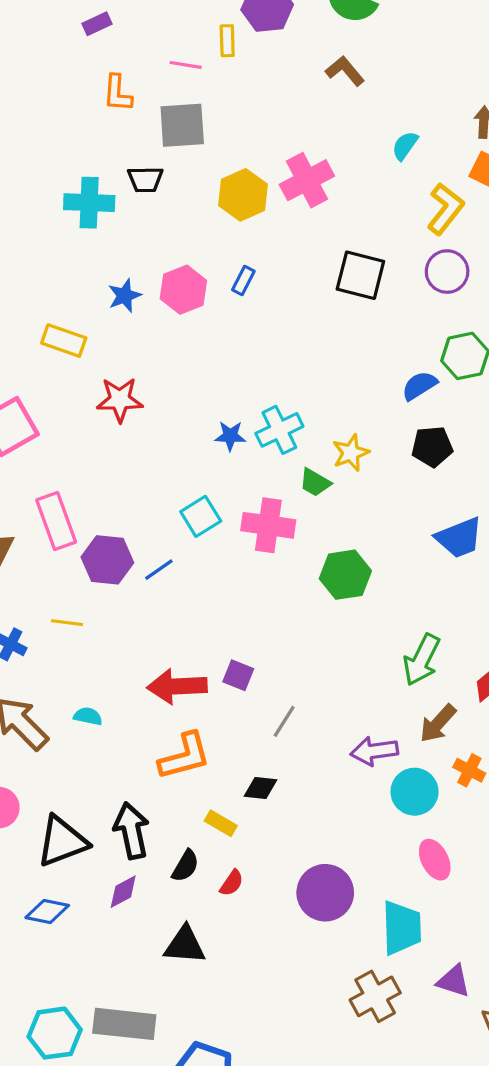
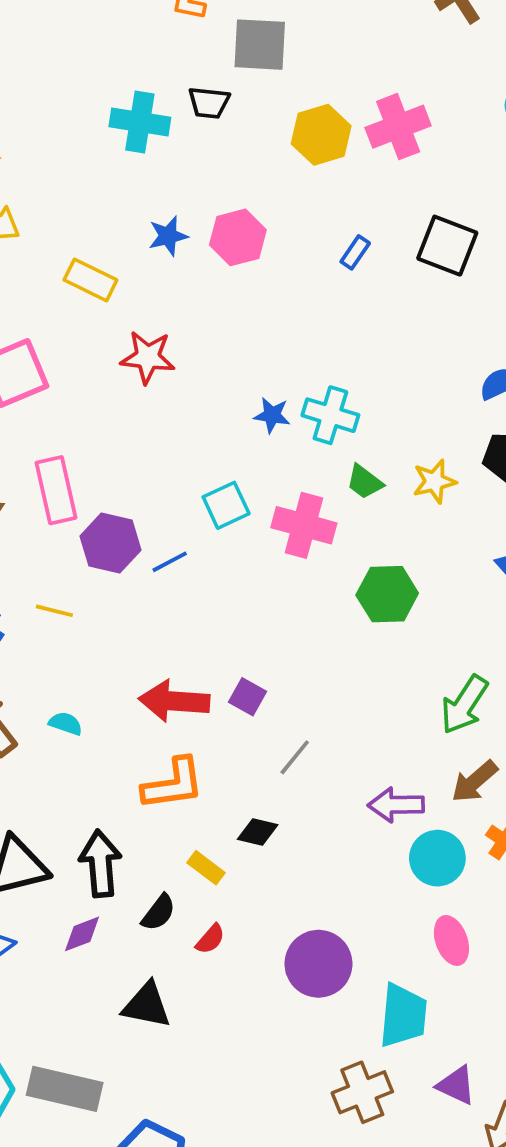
blue rectangle: (243, 280) -> (355, 252), moved
cyan cross: (279, 430) -> (330, 415), turned 36
yellow star: (351, 453) -> (434, 481), moved

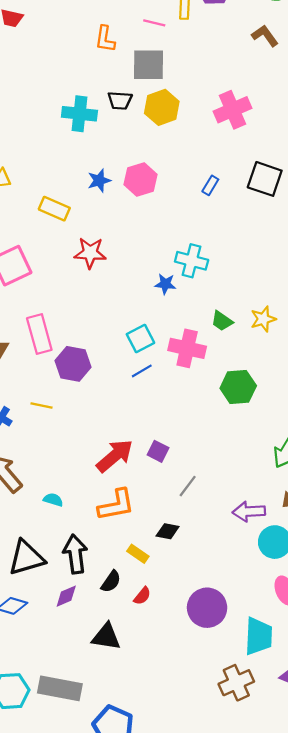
yellow hexagon: (321, 135) -> (162, 107), moved
cyan cross: (330, 415) -> (192, 261), moved
blue line: (170, 562) -> (142, 371), moved
red arrow: (174, 701) -> (115, 456), turned 138
cyan semicircle: (66, 723) -> (53, 500), moved

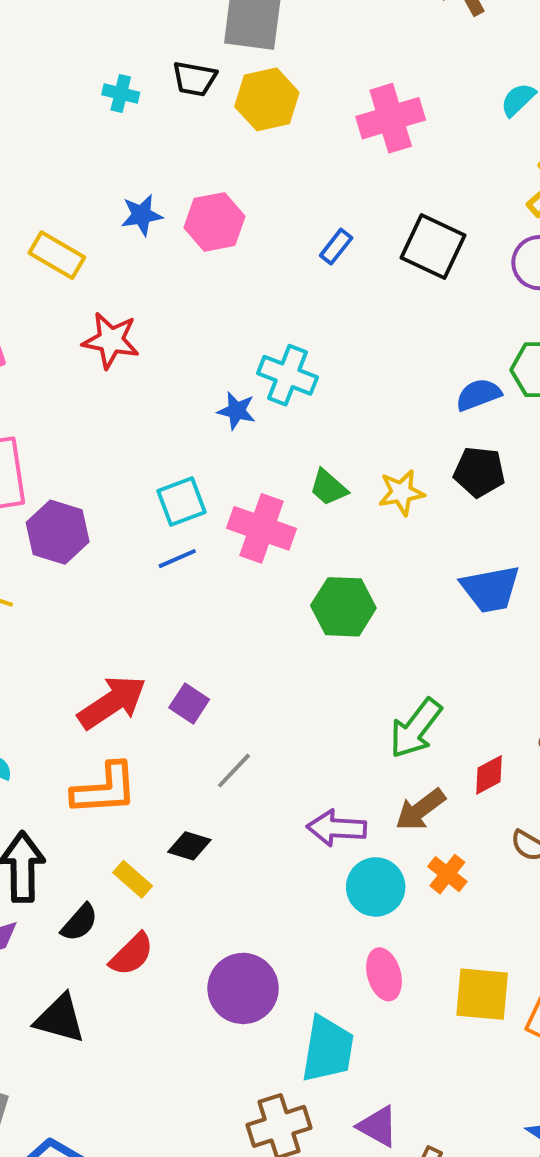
cyan cross: (79, 114) -> (121, 94), size x0.6
red semicircle: (142, 596) -> (132, 954), size x1.4

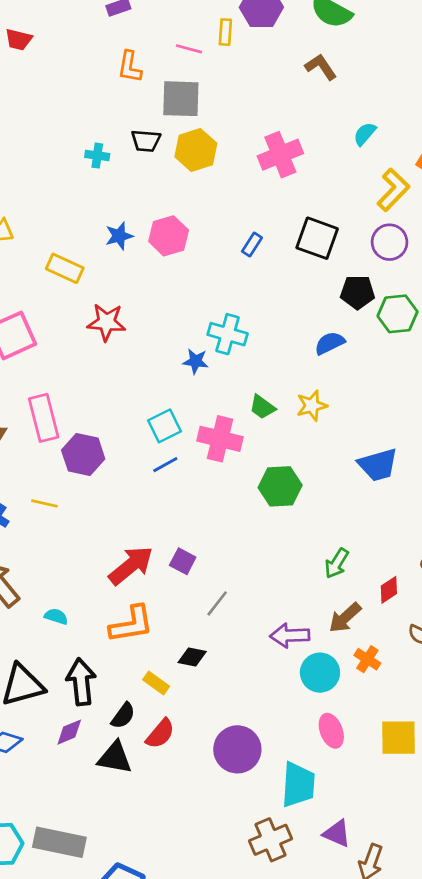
blue semicircle: (478, 395) -> (330, 343), moved
black pentagon: (479, 472) -> (358, 292), moved
green arrow: (416, 728) -> (337, 563), size x0.7
black triangle: (60, 1019) -> (115, 758), moved

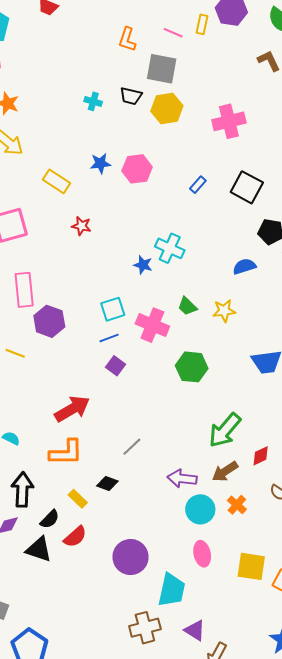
red star: (107, 322) -> (81, 226), size x0.7
purple square: (183, 561) -> (115, 366), moved
green arrow: (337, 563) -> (225, 430), size x1.6

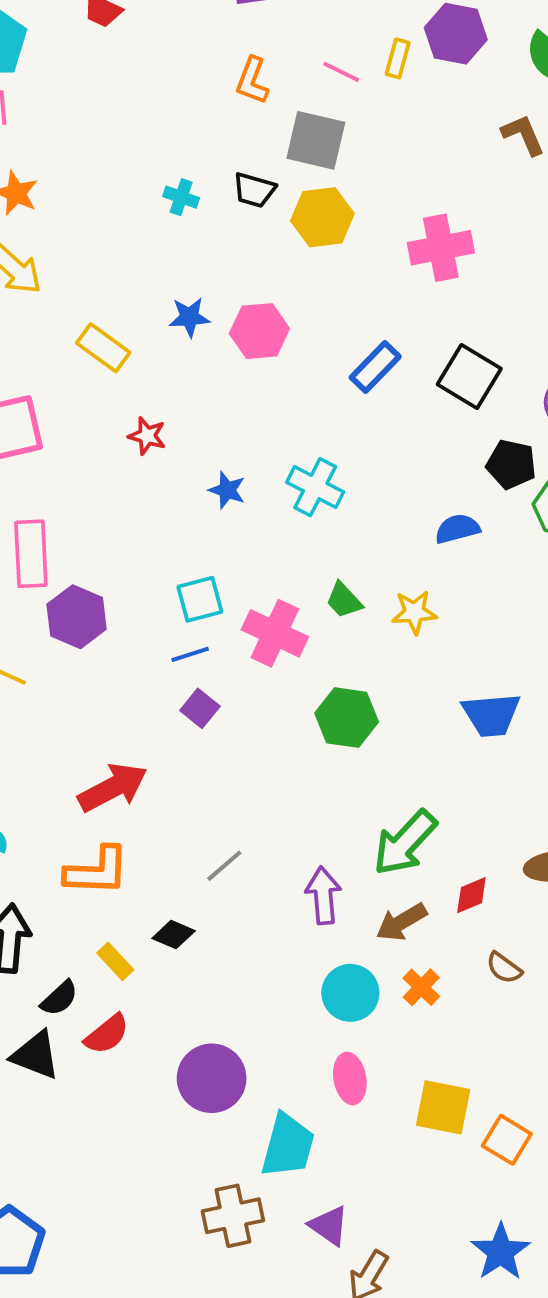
blue rectangle: (198, 185) -> (375, 367), size x1.5
blue star: (143, 265) -> (227, 490), moved
purple arrow: (182, 479) -> (323, 895), moved, turned 76

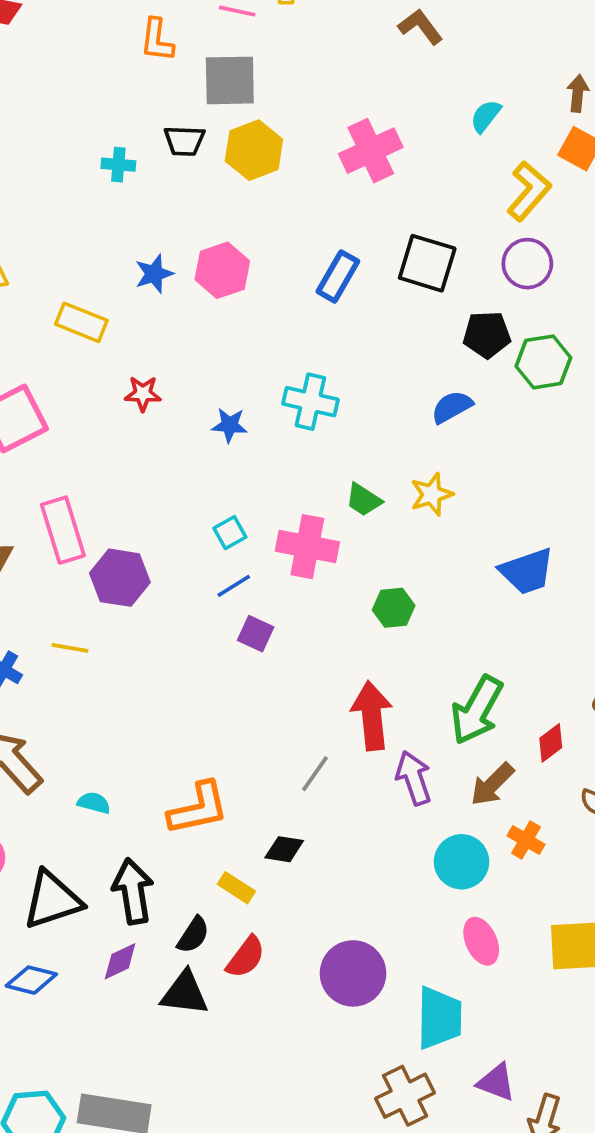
cyan square: (200, 599) -> (230, 533), size x0.7
green hexagon: (347, 718) -> (394, 608), size x0.7
red arrow: (113, 788) -> (372, 716), moved, turned -54

